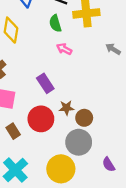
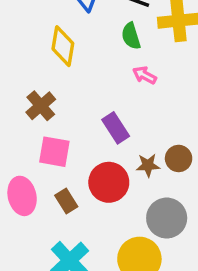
brown circle: (84, 118) -> (179, 158), moved

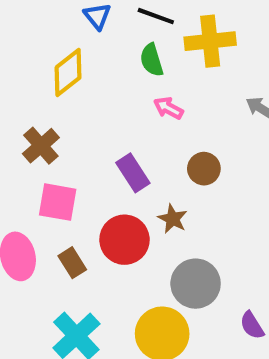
yellow diamond: (63, 46) -> (68, 73), turned 42
brown circle: (179, 158) -> (204, 169), moved
brown star: (148, 165) -> (173, 219), turned 30

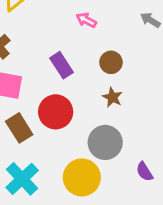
brown star: (173, 219) -> (112, 97), moved
brown rectangle: (72, 263) -> (19, 128), size x1.4

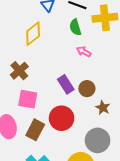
brown circle: (111, 62) -> (87, 89), moved
brown rectangle: (19, 128) -> (35, 130), turned 60

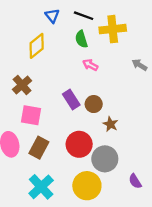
red circle: (62, 118) -> (79, 144), moved

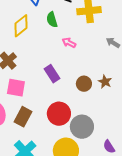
green semicircle: (81, 39) -> (52, 20), moved
brown circle: (94, 104) -> (84, 84), moved
brown star: (110, 124) -> (105, 82), moved

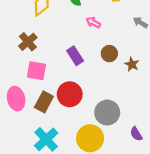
brown circle: (84, 84) -> (109, 54), moved
red circle: (59, 114) -> (70, 94), moved

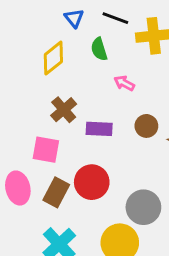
brown cross: (28, 42) -> (64, 110), moved
purple rectangle: (75, 56) -> (99, 129), turned -54

